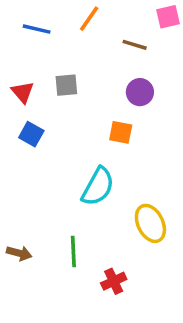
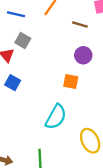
gray square: (66, 85) -> (23, 40), moved, turned 35

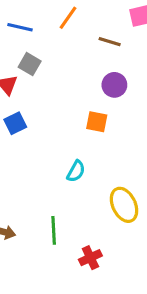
blue square: (13, 83) -> (15, 123), turned 35
cyan semicircle: (56, 117) -> (76, 171), size x0.6

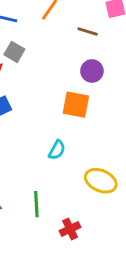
orange square: (97, 122) -> (76, 105), size x1.4
yellow ellipse: (124, 205) -> (101, 181), turned -40

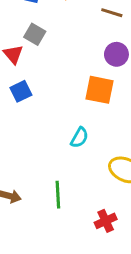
red cross: (70, 229) -> (106, 221), moved

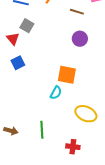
orange square: (99, 90) -> (67, 75), moved
red cross: (106, 221) -> (73, 147), turned 32

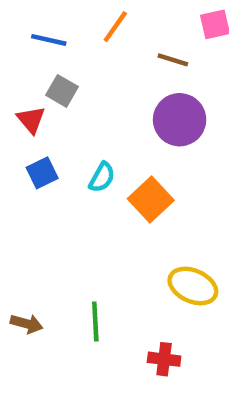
purple circle: (80, 39) -> (180, 120), size x1.5
orange square: (67, 75) -> (151, 200), turned 36
cyan semicircle: (56, 93) -> (102, 177), moved

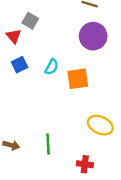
orange square: (151, 200) -> (78, 79), turned 35

